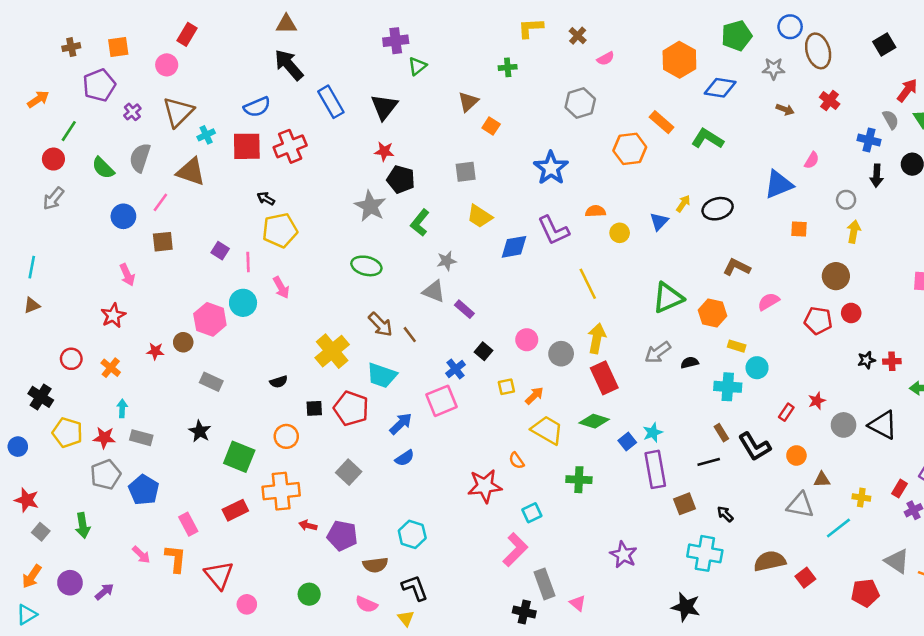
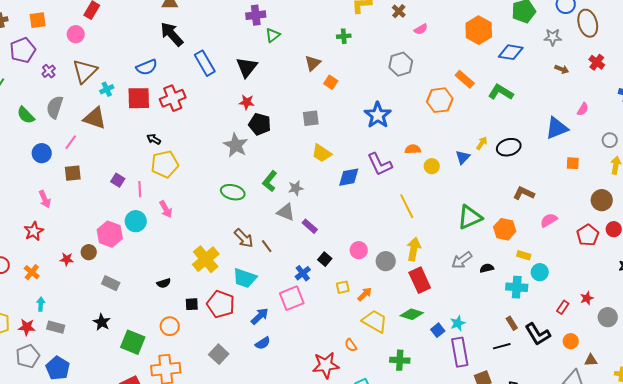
green L-shape: (420, 223) -> (270, 181), moved
red pentagon: (818, 321) -> (588, 235), turned 30

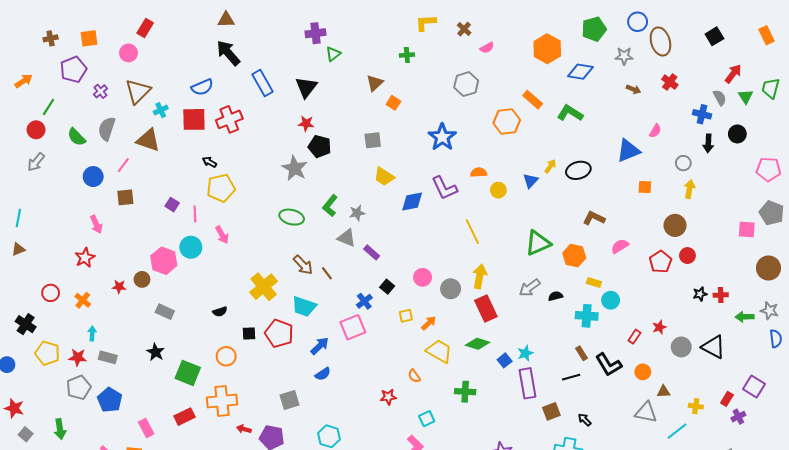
gray square: (219, 354) -> (290, 400), moved, turned 30
red star: (326, 365) -> (388, 397), size x0.6

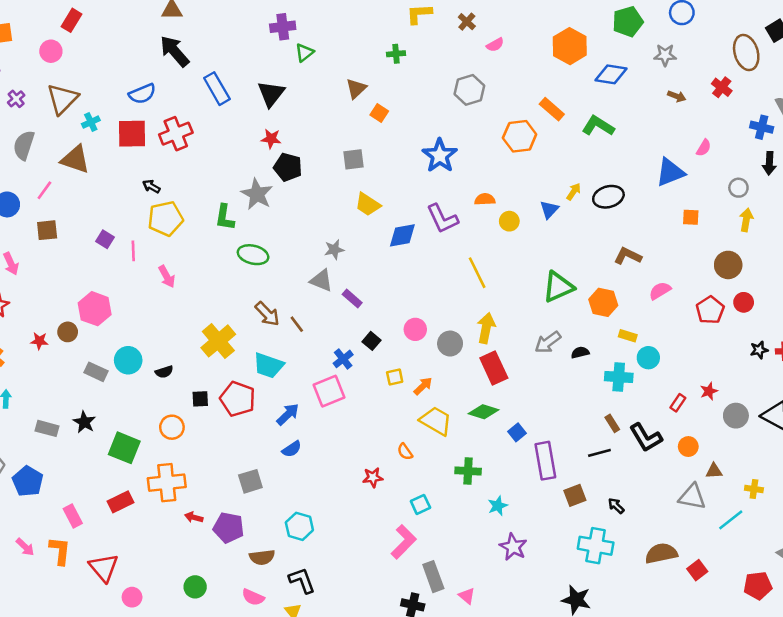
brown ellipse: (660, 41) -> (746, 53), moved
green L-shape: (330, 206) -> (225, 217), moved, turned -30
cyan circle: (191, 247) -> (128, 360), moved
cyan star: (525, 353) -> (498, 506), moved
gray rectangle: (108, 357) -> (47, 428), moved

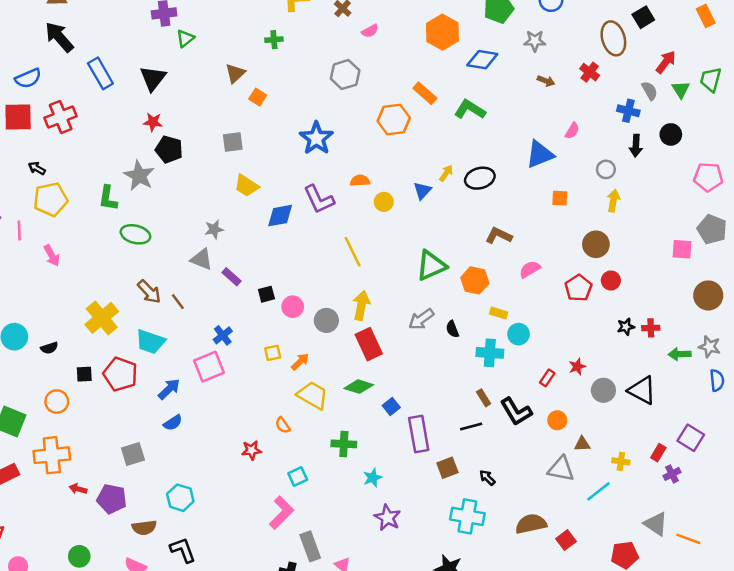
black square: (372, 341) -> (266, 294), moved, turned 35
black semicircle: (580, 353) -> (452, 329), turned -98

